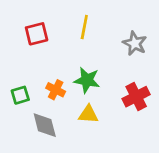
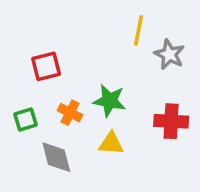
yellow line: (84, 27) -> (139, 30), moved
red square: (37, 34) -> (46, 66), moved
red cross: (136, 97) -> (171, 121), turned 30

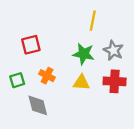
gray star: (169, 54) -> (113, 50), moved
green star: (109, 101) -> (84, 54), moved
yellow triangle: (111, 143) -> (81, 83), moved

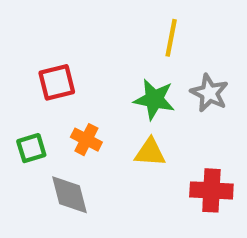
red cross: (115, 81) -> (211, 190), moved

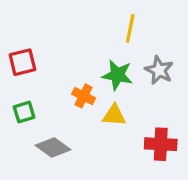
red square: (57, 82) -> (22, 62), moved
orange cross: (86, 140) -> (84, 96), moved
gray diamond: (69, 195) -> (53, 147), turned -40

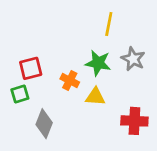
red square: (22, 62) -> (31, 68), moved
gray diamond: (53, 147) -> (44, 124), turned 76

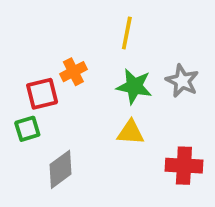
yellow line: (109, 24) -> (127, 33), moved
orange cross: (70, 80) -> (73, 72), moved, turned 36
gray diamond: (44, 124) -> (61, 169), turned 32

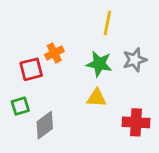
yellow line: (127, 33) -> (107, 23), moved
gray star: (182, 81) -> (135, 60), turned 30
green square: (27, 129) -> (20, 106), moved

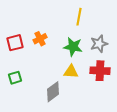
red square: (31, 69) -> (15, 43), moved
red cross: (136, 122) -> (100, 71), moved
gray diamond: (45, 125) -> (53, 92), moved

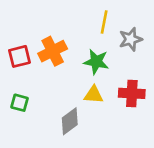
orange cross: (40, 39) -> (53, 51), size x1.5
gray star: (99, 44) -> (131, 39), moved
green square: (15, 78) -> (20, 103), turned 32

